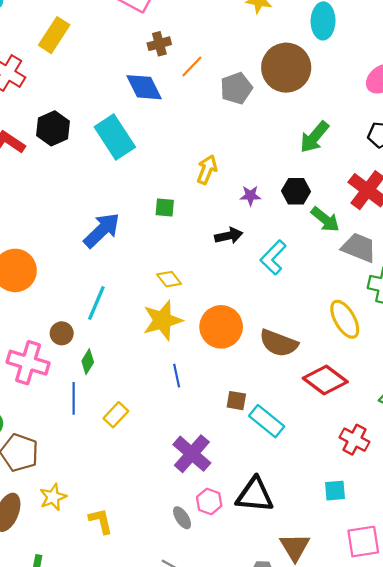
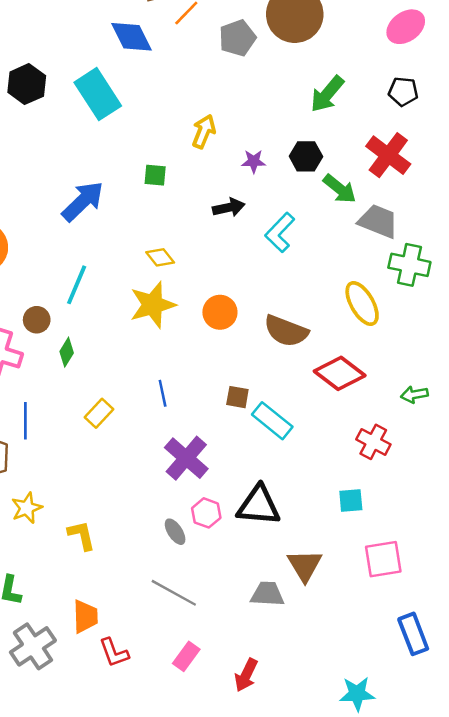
orange circle: (221, 327) -> (220, 312), size x0.7
blue line: (177, 376) -> (163, 393), moved
blue line: (74, 398) -> (25, 421), moved

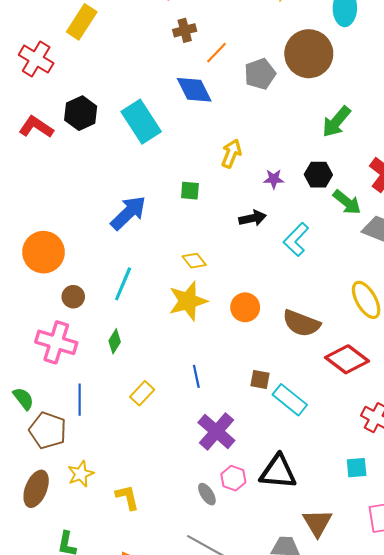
blue diamond: (131, 37) -> (194, 90), moved
brown circle: (37, 320) -> (73, 297), moved

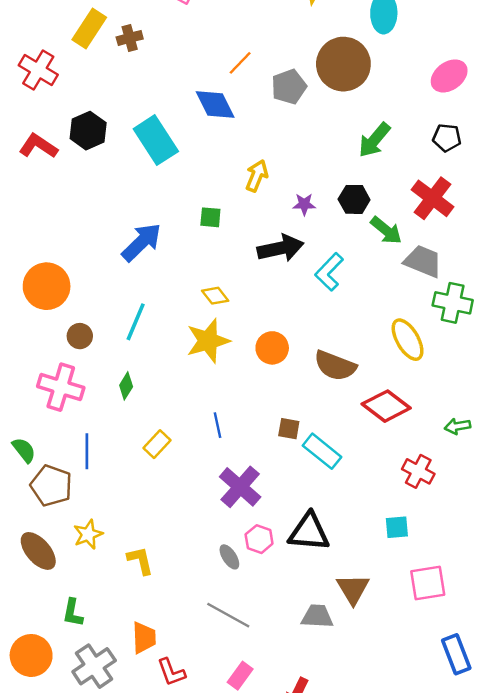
brown cross: (185, 30) -> (130, 38), moved
black arrow: (253, 218) -> (280, 248), size x1.5
brown ellipse: (36, 489) -> (38, 551), turned -63

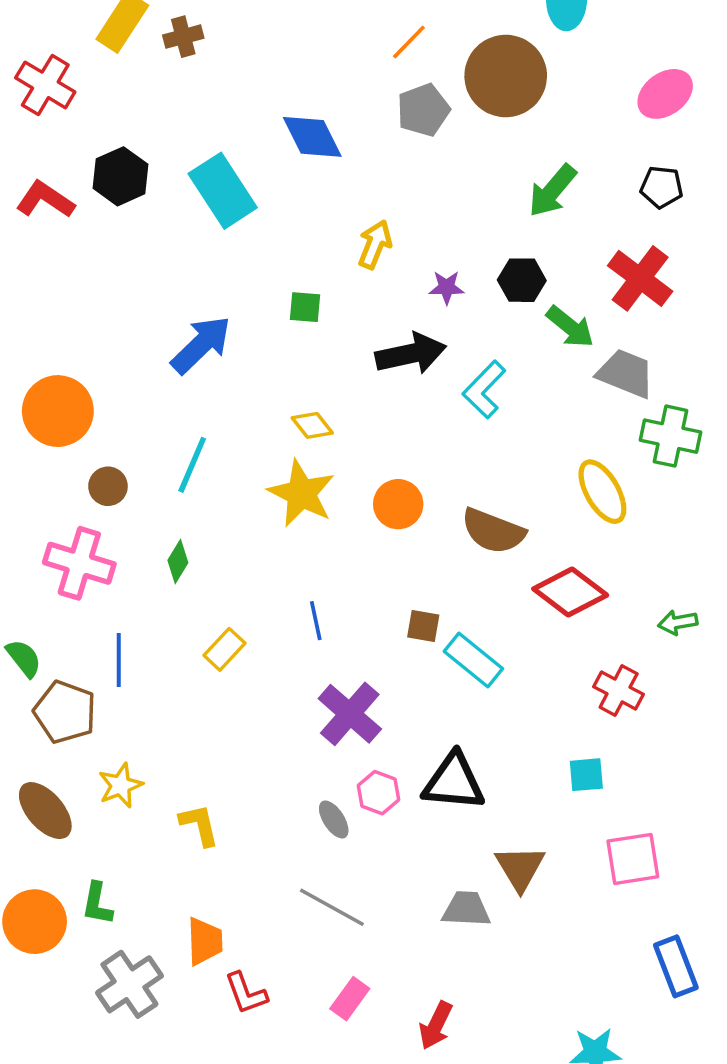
orange line: (240, 63) -> (409, 42), moved
yellow star: (208, 341) -> (301, 493), turned -30
orange circle: (31, 655) -> (35, 922), moved

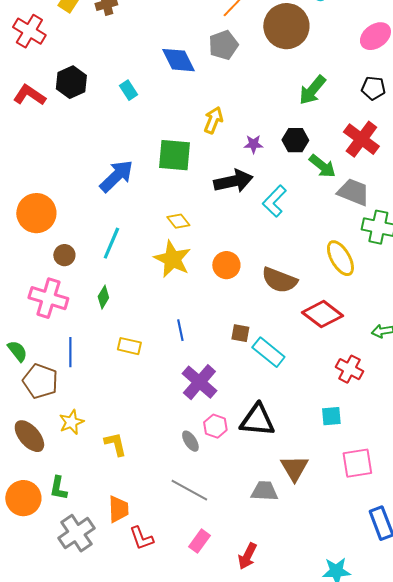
gray pentagon: (423, 110) -> (223, 45), moved
cyan rectangle: (223, 191) -> (128, 90), size x0.5
green square: (305, 307) -> (174, 155), size x1.8
yellow rectangle: (224, 649) -> (129, 346), turned 60

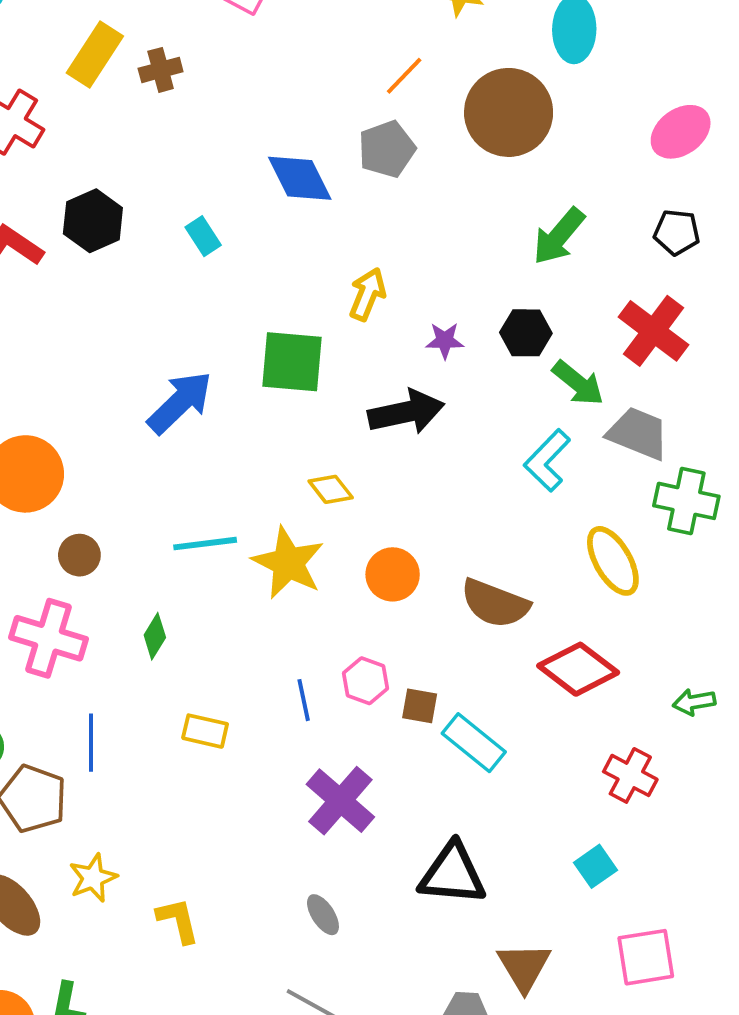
cyan L-shape: (274, 201) -> (547, 460), moved
yellow diamond: (178, 221) -> (331, 489), moved
cyan line: (111, 243) -> (205, 544), moved, turned 60
cyan square: (331, 416) -> (596, 866), turned -30
pink hexagon: (215, 426) -> (365, 681), moved

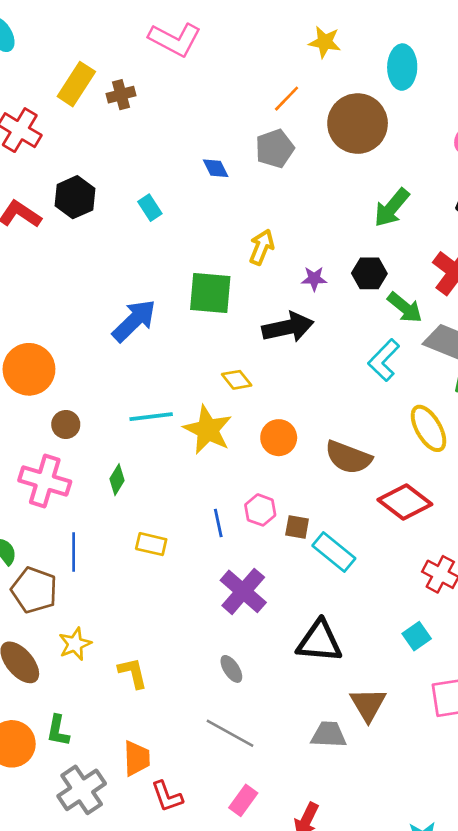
blue diamond: (300, 178) -> (216, 168), size x0.6

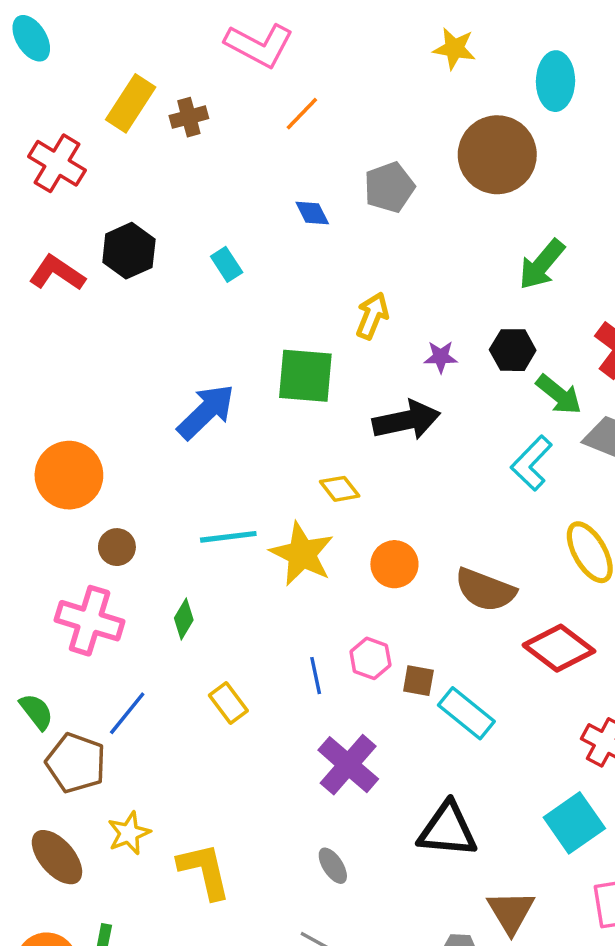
orange line: (287, 99) -> (302, 114), moved
yellow rectangle: (151, 544) -> (228, 703), turned 40
blue line: (74, 552) -> (127, 713), turned 39
cyan square: (417, 636) -> (574, 823), size x1.6
yellow L-shape: (133, 673) -> (204, 871), size x1.4

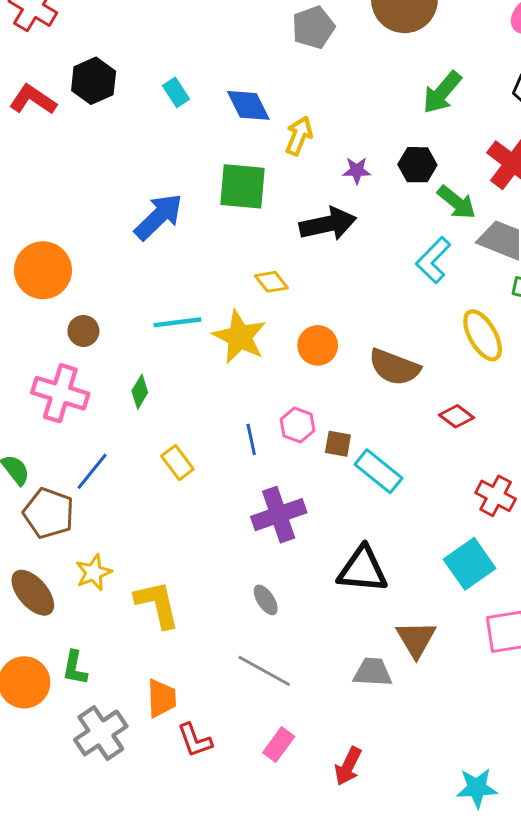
blue diamond: (312, 213) -> (248, 105), moved, size x1.5
red diamond: (559, 648) -> (457, 416), size x0.6
purple cross: (348, 765) -> (279, 515), turned 30

